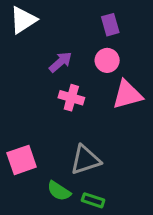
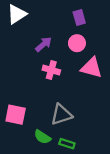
pink triangle: (127, 95) -> (91, 68), turned 30
pink square: (22, 160) -> (16, 115), turned 30

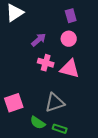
pink triangle: (91, 68) -> (70, 69), moved
pink square: (16, 115) -> (14, 103), turned -30

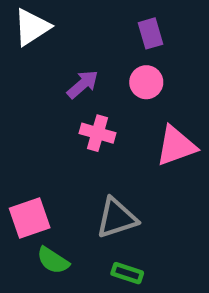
pink triangle: (70, 69) -> (176, 146), moved, turned -35
green semicircle: (38, 123) -> (53, 260), moved

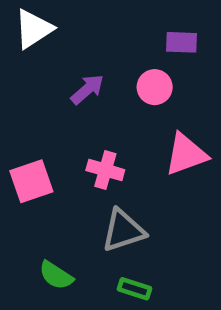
purple rectangle: (151, 33) -> (182, 42), moved, turned -72
pink cross: (97, 133) -> (105, 170), moved
pink square: (30, 218) -> (31, 181), moved

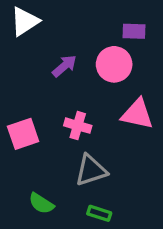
pink circle: (155, 87) -> (114, 64), size x1.4
pink triangle: (186, 154) -> (137, 114), turned 32

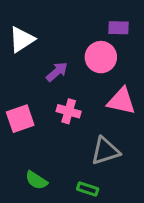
white triangle: (25, 21) -> (22, 39), moved
purple arrow: (64, 66) -> (57, 72), moved
gray triangle: (91, 170) -> (105, 151), moved

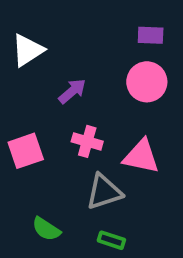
pink circle: (101, 57) -> (147, 82), moved
pink triangle: (121, 101) -> (141, 156), moved
gray triangle: (105, 151) -> (104, 192), moved

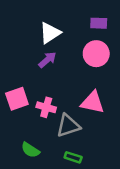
white triangle: (28, 50) -> (50, 33), moved
pink cross: (87, 141) -> (46, 107), moved

